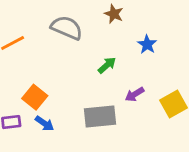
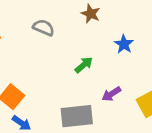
gray semicircle: (67, 28) -> (44, 28), size x0.7

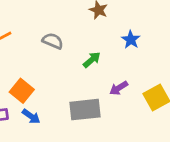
gray semicircle: (44, 28) -> (53, 41), moved

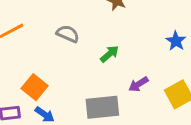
blue star: (131, 40) -> (176, 41), moved

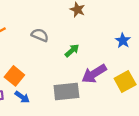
purple arrow: (138, 84) -> (94, 74), size x1.6

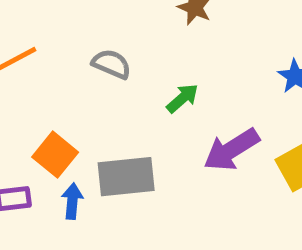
gray rectangle: (66, 91) -> (126, 177), moved
blue arrow: (22, 97) -> (72, 201), turned -120

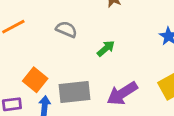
purple arrow: (231, 150) -> (122, 93), moved

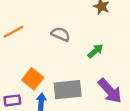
purple arrow: (122, 93) -> (110, 91), turned -100

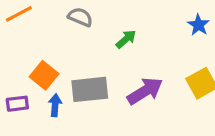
purple arrow: (110, 91) -> (145, 91), turned -80

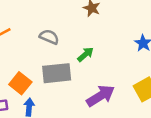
gray rectangle: (90, 89) -> (57, 73), moved

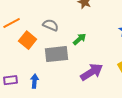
orange square: (20, 83) -> (28, 40), moved

